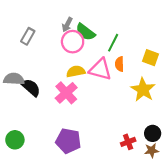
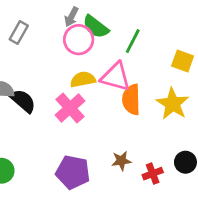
orange semicircle: (120, 64) -> (131, 99), moved, size x1.5
brown star: (152, 150) -> (121, 161), moved

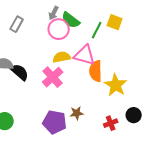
yellow square: (183, 61) -> (115, 22), moved
yellow star: (173, 104) -> (116, 85), moved
brown star: (121, 161) -> (77, 113), moved

